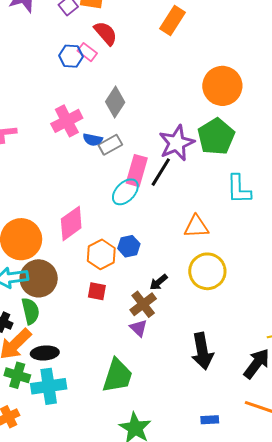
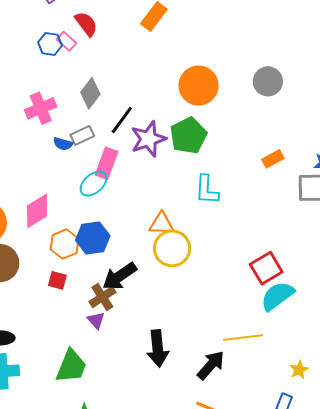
blue semicircle: (93, 140) -> (63, 144), moved
black line: (161, 172) -> (122, 120), moved
blue hexagon: (129, 246) -> (93, 238), size x1.5
yellow circle: (207, 271) -> (172, 248), moved
black arrow: (159, 282) -> (120, 276), size x1.8

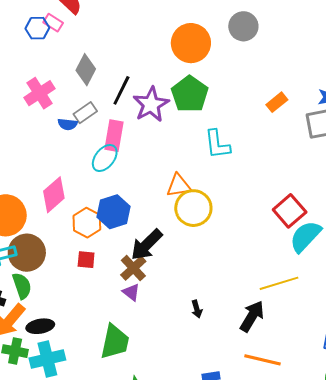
gray circle: (268, 81) -> (243, 26), moved
black arrow: (158, 348) -> (197, 309), size x0.5

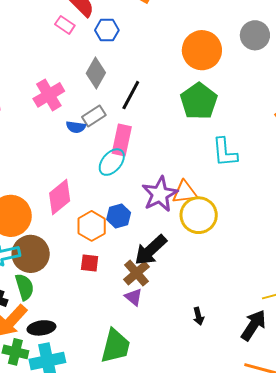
blue hexagon: (37, 28) -> (107, 30), moved
purple star: (151, 104) -> (160, 194), moved
blue hexagon: (113, 212) -> (119, 216), size x0.7

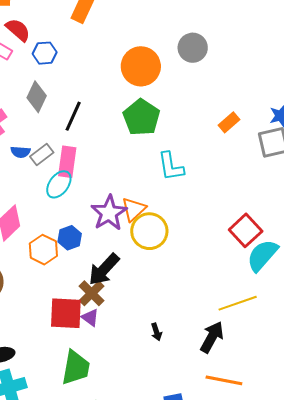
gray rectangle: (94, 116) -> (42, 154), moved
orange triangle: (185, 192) -> (134, 209), turned -32
red square: (90, 263) -> (66, 313), moved, size x1.8

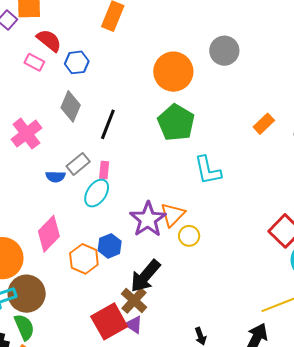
blue semicircle: (21, 152) -> (55, 177), moved
pink rectangle: (67, 162) -> (104, 170), size x0.6
yellow circle: (149, 231) -> (189, 236), size x0.6
red square: (66, 313) -> (109, 321), turned -30

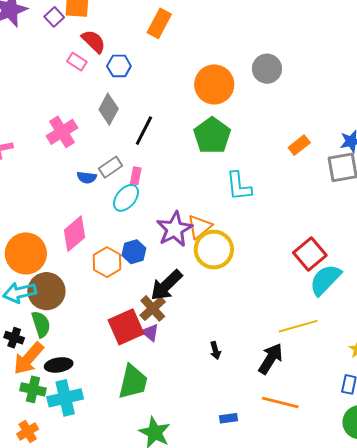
yellow circle: (189, 236) -> (214, 250), size x1.8

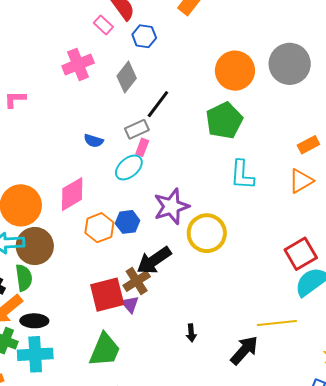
gray circle: (267, 69) -> (290, 64), size x1.4
pink cross: (62, 132) -> (78, 64), moved
gray rectangle: (111, 167) -> (137, 129), moved
orange triangle: (199, 227) -> (301, 181), moved

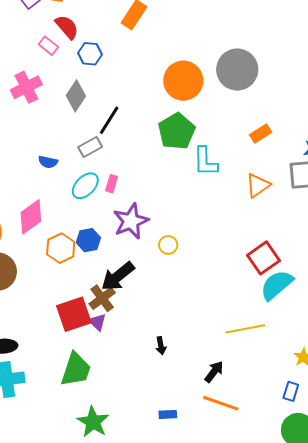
orange rectangle: (308, 145) -> (261, 133), moved
pink rectangle: (142, 147) -> (112, 184), moved
cyan L-shape: (242, 175) -> (205, 161), moved
yellow circle: (207, 233) -> (168, 245), size x0.5
black arrow: (244, 350) -> (214, 372), moved, size x0.7

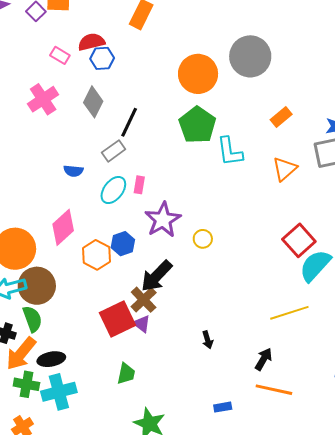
red semicircle: (67, 27) -> (91, 42), moved, turned -56
green trapezoid: (76, 370) -> (126, 374), size x0.6

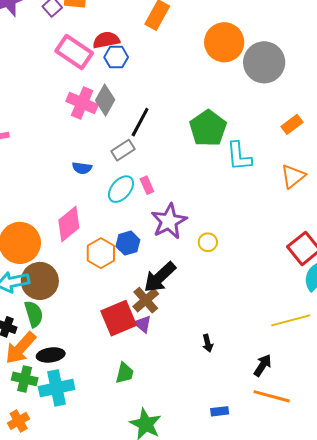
pink rectangle: (60, 55) -> (74, 52), size x1.8
orange circle: (198, 74) -> (224, 42), moved
pink cross: (43, 99) -> (82, 103), moved, turned -36
pink rectangle: (139, 185) -> (147, 185), turned -36

